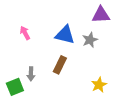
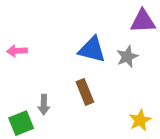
pink arrow: (25, 33) -> (17, 51), moved, turned -64
brown rectangle: (60, 65) -> (85, 92), turned -48

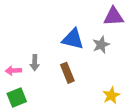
pink arrow: (17, 51) -> (13, 71), moved
gray arrow: (44, 105) -> (35, 63), moved

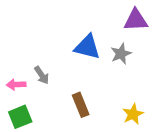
gray arrow: (35, 63) -> (42, 75), turned -35
brown rectangle: (67, 73) -> (81, 105), moved

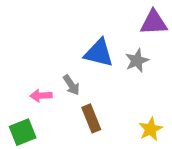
gray arrow: (42, 75) -> (71, 85), moved
pink arrow: (16, 85) -> (41, 96), moved

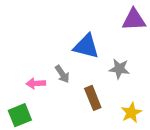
gray star: (137, 61) -> (119, 69), moved, turned 30
brown rectangle: (91, 118) -> (93, 98), moved

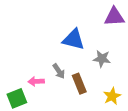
gray arrow: (62, 74) -> (59, 71), moved
pink arrow: (36, 83) -> (36, 81), moved

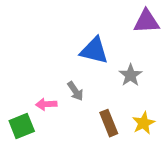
gray star: (102, 59) -> (131, 75), turned 30
brown rectangle: (79, 84) -> (109, 123), moved

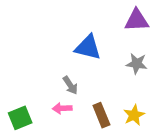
gray star: (131, 75) -> (137, 64), moved, turned -30
pink arrow: (46, 104) -> (62, 108), moved

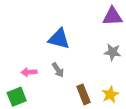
blue triangle: (88, 47) -> (59, 39), moved
pink arrow: (62, 108) -> (29, 72), moved

